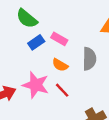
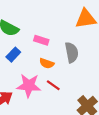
blue rectangle: (36, 42) -> (13, 55), moved

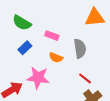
red line: (53, 85) -> (85, 78), moved

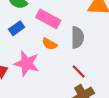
pink rectangle: (52, 36) -> (48, 19), size x1.5

